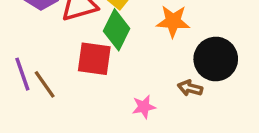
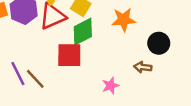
green diamond: (117, 30) -> (83, 32), turned 44
black circle: (216, 59) -> (159, 43), size x0.7

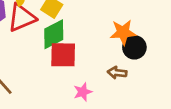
orange star: (124, 20) -> (123, 32), moved
red square: (69, 55) -> (63, 55), moved

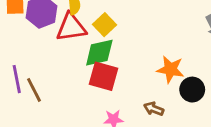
black circle: (134, 47) -> (192, 90), moved

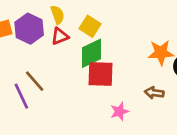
red triangle: (71, 27) -> (60, 36), size x0.6
brown line: (34, 90) -> (35, 81), moved

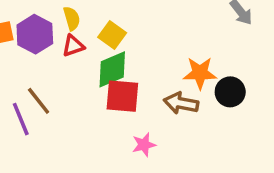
brown arrow: (154, 93) -> (181, 103), moved, size x1.4

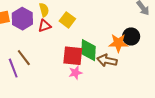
green diamond: (112, 69) -> (89, 50), moved, turned -65
black circle: (230, 92) -> (131, 36), moved
pink star: (144, 145) -> (75, 73), moved

